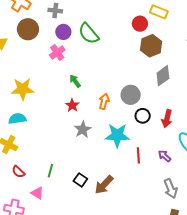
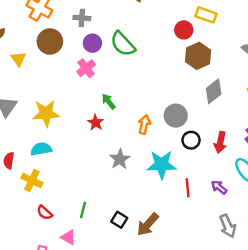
red star: (72, 105) -> (96, 122), moved

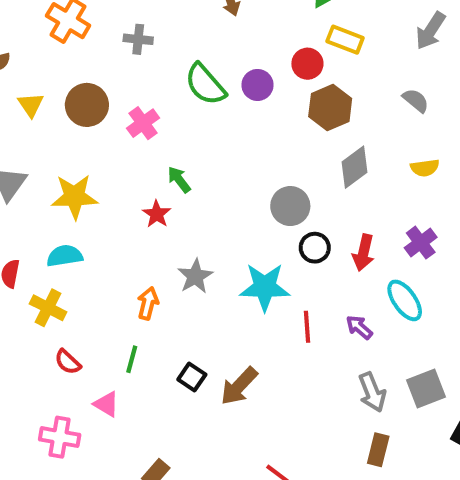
brown circle: (50, 41) -> (87, 105), moved
purple circle: (92, 43) -> (258, 85), moved
orange arrow: (144, 125) -> (148, 303), moved

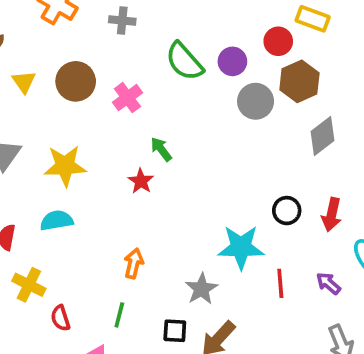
gray circle: (290, 206) -> (256, 101), moved
gray star: (195, 276) -> (201, 289), moved
yellow cross: (48, 308) -> (29, 285), moved
red semicircle: (68, 362) -> (60, 318), turned 30
black square: (192, 377) -> (175, 331), turned -30

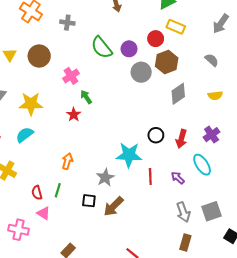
pink cross: (127, 98) -> (71, 76), moved
cyan semicircle: (57, 220) -> (25, 135), turned -30
red semicircle: (60, 318) -> (37, 193), moved

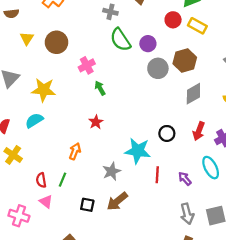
gray cross: (67, 23) -> (110, 12), moved
red circle: (156, 39) -> (173, 20), moved
red star: (74, 115) -> (96, 122), moved
red arrow: (181, 139) -> (199, 131), moved
black square: (89, 201) -> (87, 205), moved

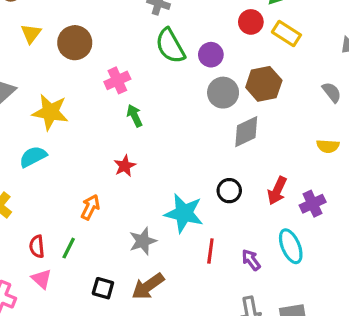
gray diamond: (193, 94) -> (246, 132), moved

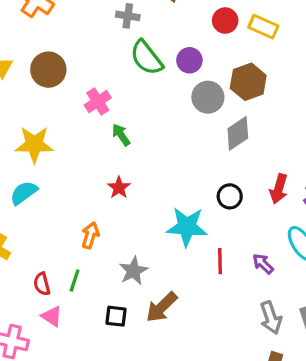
gray star: (143, 241) -> (133, 271), moved

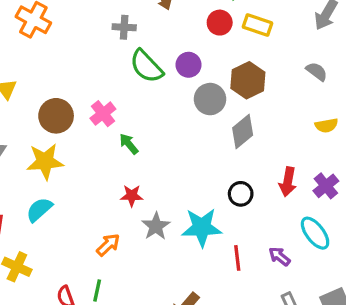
brown circle: (48, 70) -> (56, 116), moved
red star: (119, 188) -> (132, 196), turned -30
orange arrow: (90, 235) -> (108, 245), turned 35
gray star: (133, 271) -> (156, 226), moved

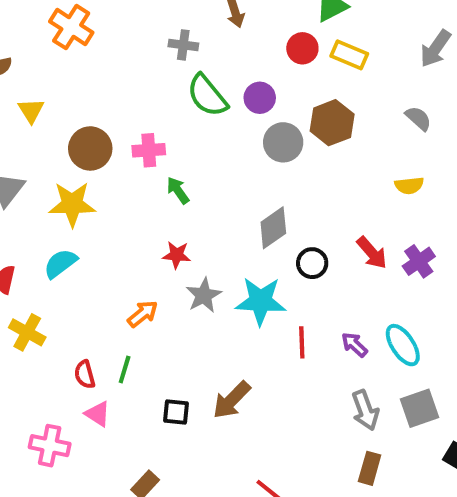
pink cross: (103, 114) -> (149, 150), turned 30
yellow semicircle: (326, 125) -> (409, 185), moved
gray diamond: (243, 132) -> (273, 228), moved
red arrow: (288, 182) -> (372, 253), turned -56
cyan ellipse: (315, 233) -> (403, 345), moved

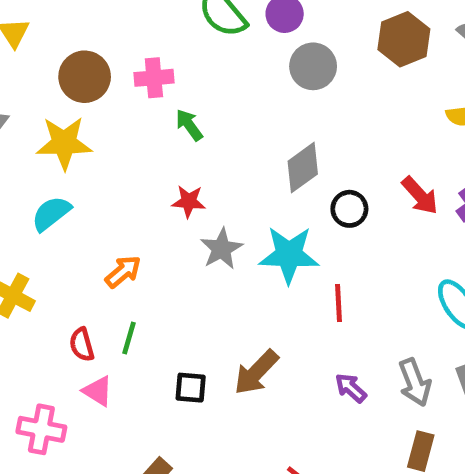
brown hexagon: (332, 123) -> (404, 39), moved
orange arrow: (143, 314) -> (123, 272), moved
purple arrow: (354, 345) -> (351, 388), moved

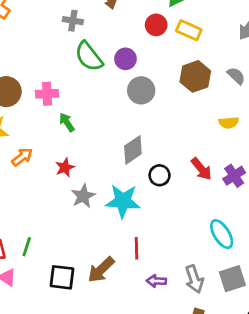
red star: (189, 201) -> (65, 167), turned -30
orange arrow: (123, 272) -> (22, 157), moved
red line: (339, 303) -> (136, 248), moved
black square: (191, 388) -> (62, 277), size x1.4
purple arrow: (351, 388) -> (156, 281), turned -42

